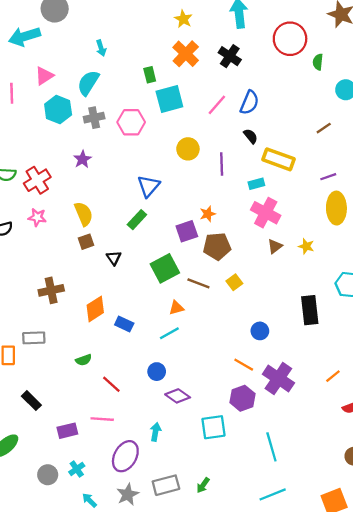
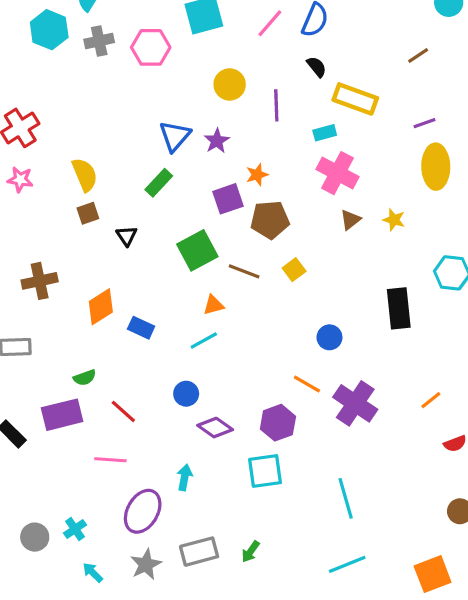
purple star: (82, 159) -> (217, 141), moved
purple hexagon: (242, 398) -> (278, 423), moved
purple rectangle: (67, 431) -> (62, 415), moved, size x1.4

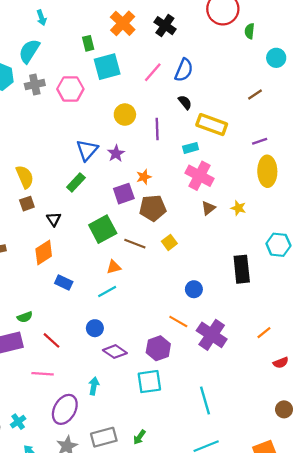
orange diamond: (101, 307) -> (44, 253), moved

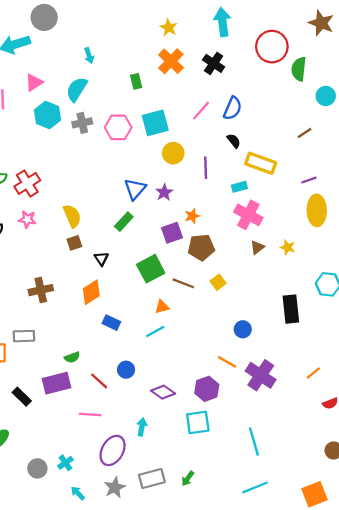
green semicircle: (250, 31) -> (299, 69), size x1.5
cyan square: (107, 67) -> (155, 123), moved
blue circle: (95, 328) -> (126, 370), moved

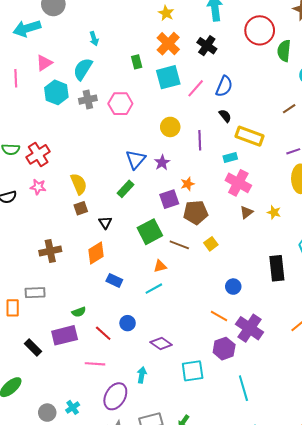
cyan square: (155, 123) -> (168, 77), moved
purple hexagon: (207, 389) -> (224, 349), moved

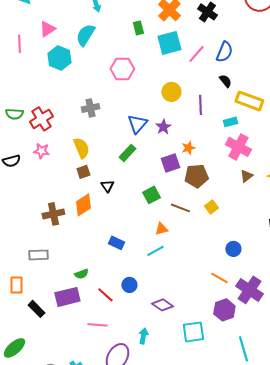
gray cross: (88, 100) -> (90, 108), moved
green square: (150, 232) -> (151, 195), size x0.7
orange diamond: (96, 253) -> (83, 205), moved
orange rectangle: (13, 308) -> (16, 285), moved

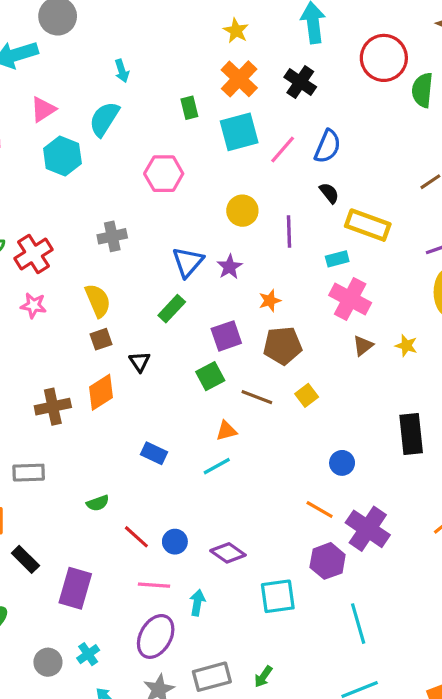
purple square: (170, 163) -> (226, 336), moved
blue circle: (129, 285) -> (175, 542), moved
purple rectangle: (67, 297) -> (75, 588), moved, turned -60
pink line: (97, 325) -> (154, 585), moved

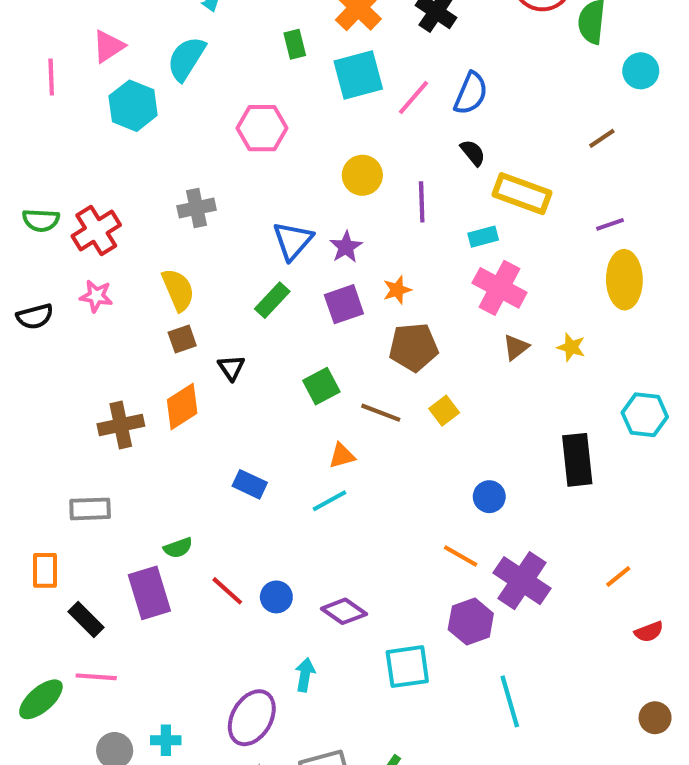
purple square: (226, 336) -> (344, 304), moved
pink line: (154, 585) -> (96, 677), moved
purple rectangle: (75, 588) -> (149, 593), moved, turned -33
cyan cross: (88, 654) -> (166, 740), turned 35

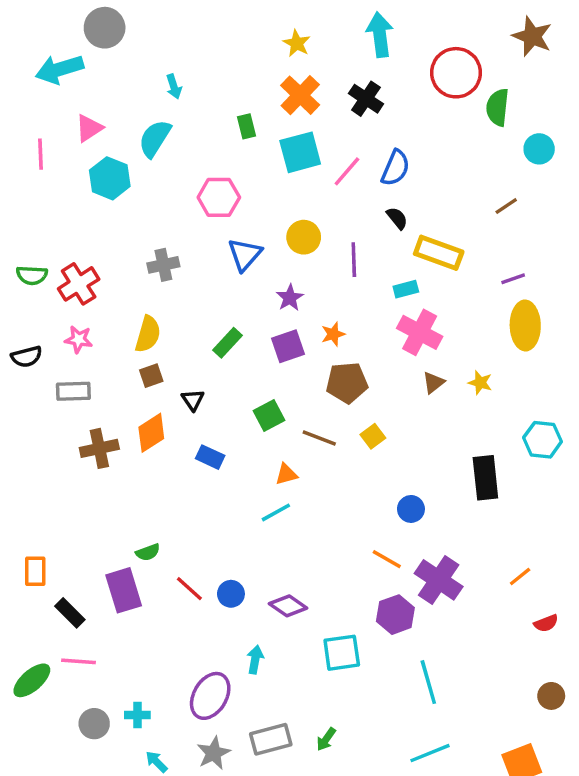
blue triangle: (293, 241) -> (245, 254), moved
yellow semicircle: (178, 290) -> (148, 334), turned 39
blue rectangle: (250, 484) -> (210, 457), moved
gray rectangle: (90, 509) -> (73, 391), moved

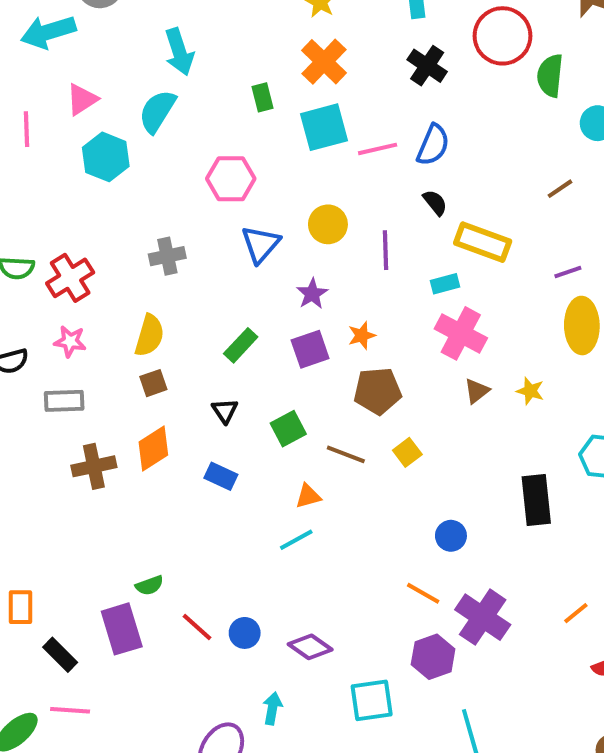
cyan arrow: (174, 87) -> (179, 52), size x1.6
black cross: (366, 99) -> (427, 66), moved
pink line: (347, 171) -> (378, 149), turned 36
black triangle: (193, 400) -> (225, 411), moved

